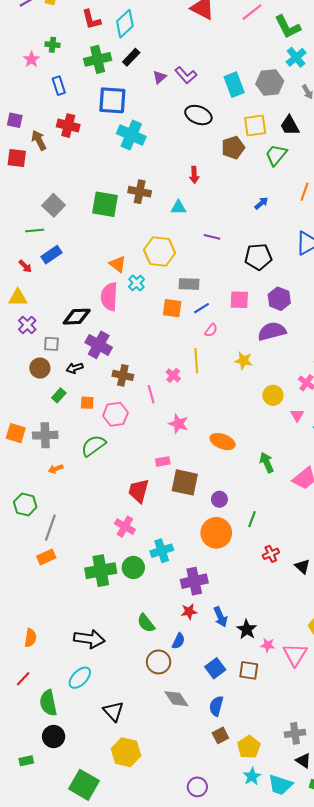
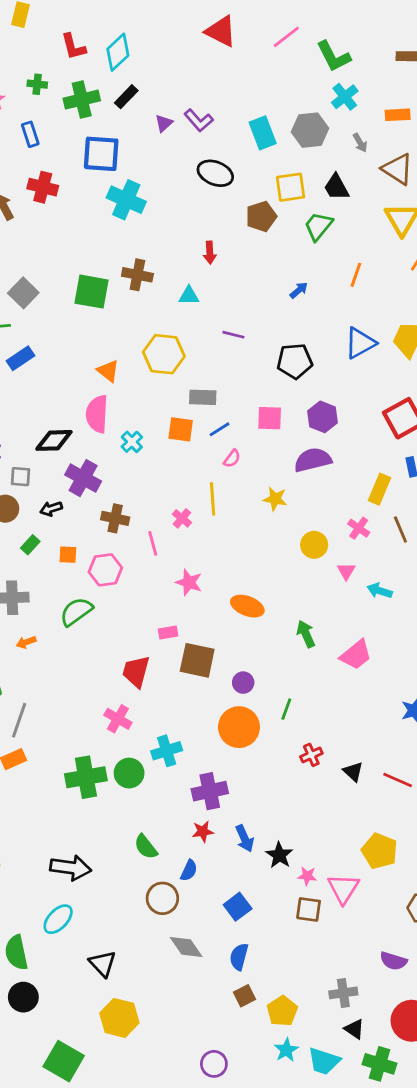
green cross: (52, 45) -> (37, 84), moved
cyan cross: (136, 283) -> (132, 442), moved
brown square: (249, 670) -> (309, 909), moved

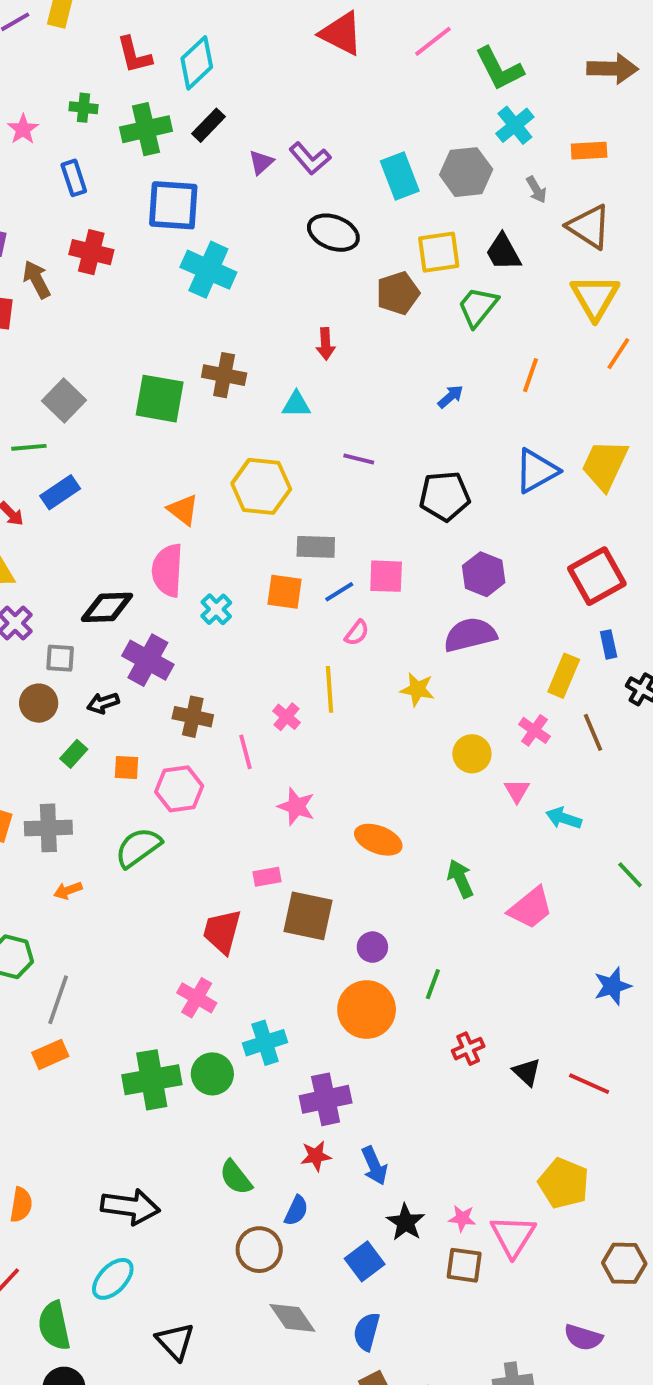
pink square: (270, 418) -> (386, 576), moved
black star: (279, 855) -> (406, 1222), moved

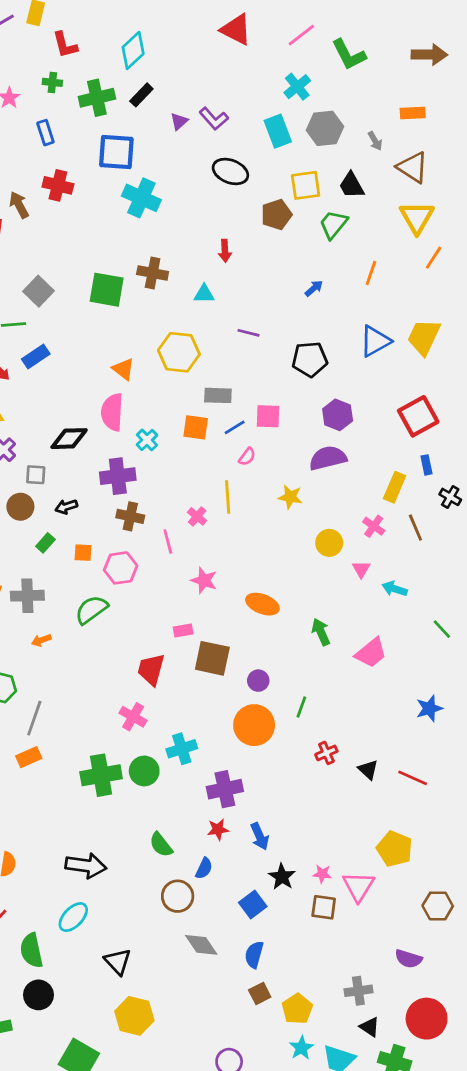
red L-shape: (134, 55) -> (65, 45), moved
cyan cross: (515, 125) -> (297, 87), moved
purple cross: (148, 660) -> (118, 476), moved, turned -36

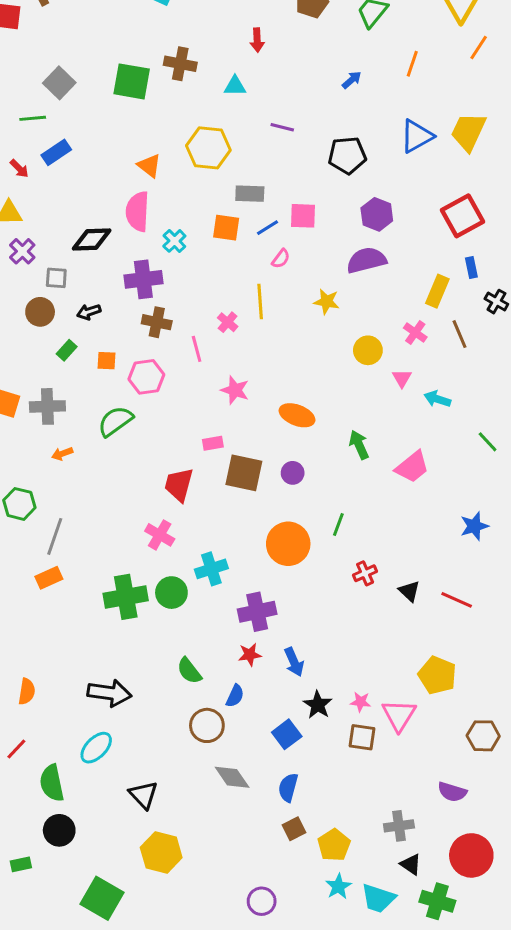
purple circle: (258, 681) -> (293, 473), moved

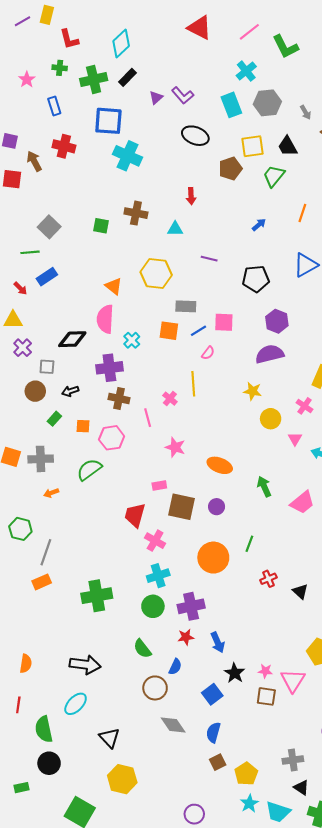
green square: (132, 81) -> (101, 226), size x0.6
yellow star: (327, 302) -> (253, 391), moved
pink cross: (160, 535) -> (155, 541), moved
green circle: (171, 593) -> (153, 606), moved
red line: (16, 749) -> (18, 705), turned -35

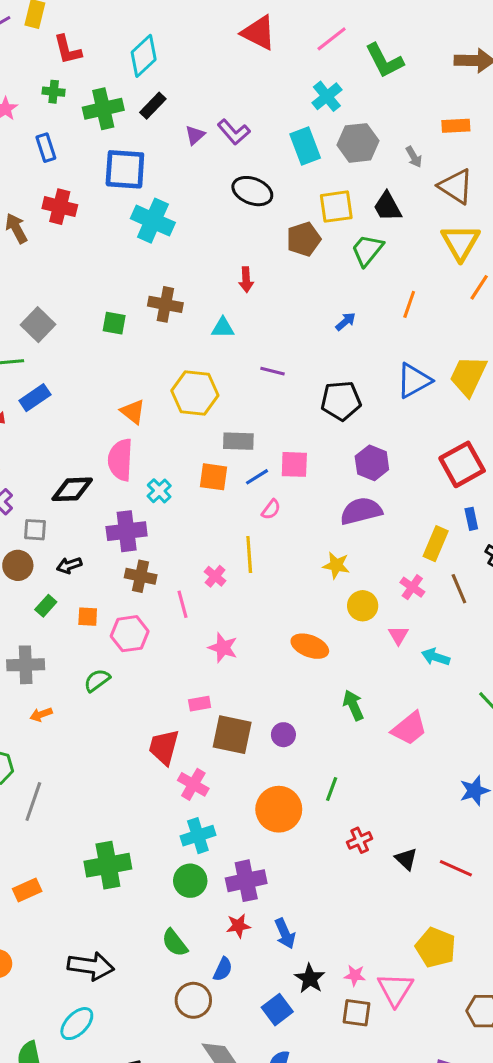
orange ellipse: (220, 465) -> (310, 646), moved
green semicircle: (89, 470) -> (97, 680), size x0.7
orange rectangle: (42, 582) -> (27, 890), moved

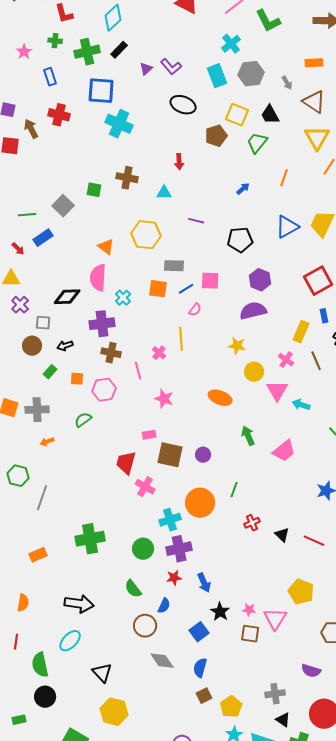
yellow square: (336, 207) -> (237, 115), turned 30
gray square: (38, 325) -> (63, 206), moved
pink triangle: (398, 635) -> (277, 391), size x1.6
cyan cross: (198, 836) -> (170, 520), moved

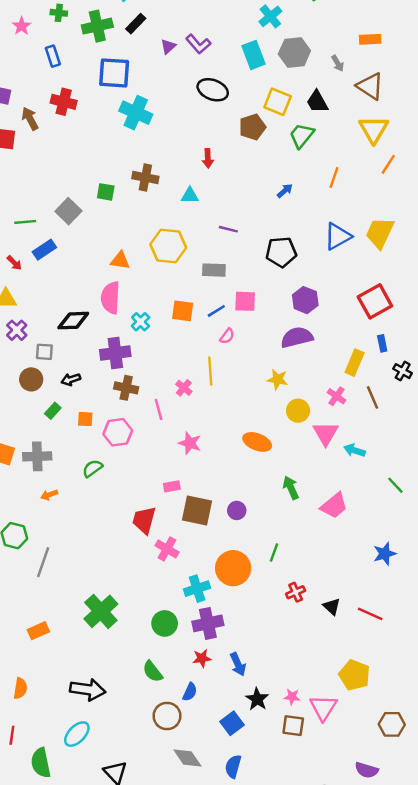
orange triangle: (106, 247) -> (120, 260), turned -30
gray rectangle: (174, 266) -> (214, 270), moved
green cross: (90, 539) -> (101, 611), turned -32

